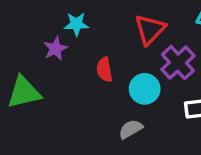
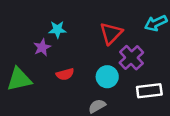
red semicircle: (104, 70) -> (65, 74), moved, turned -96

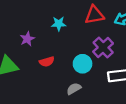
cyan star: (57, 30) -> (59, 24), moved
red triangle: (111, 33) -> (94, 15), moved, turned 36

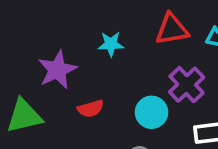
purple star: (27, 39) -> (57, 70), size x1.5

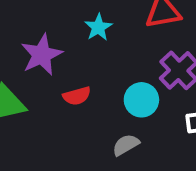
cyan star: (111, 44) -> (98, 27), turned -30

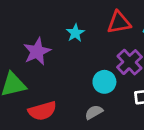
red semicircle: (77, 96) -> (42, 111), moved, size x1.5

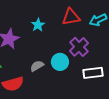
gray semicircle: (94, 112) -> (37, 66), moved

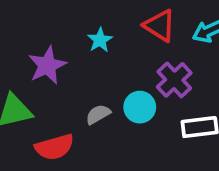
red triangle: (71, 17) -> (160, 26), turned 42

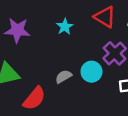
purple star: (47, 65) -> (17, 30), moved, turned 30
red semicircle: (55, 147) -> (34, 98), turned -35

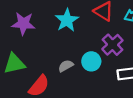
cyan star: (65, 27) -> (67, 20), size x1.5

